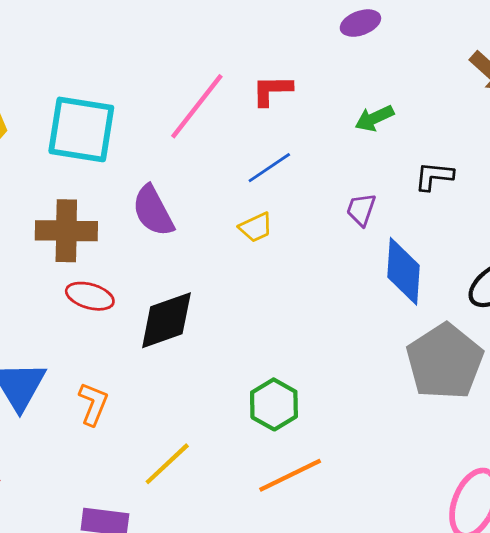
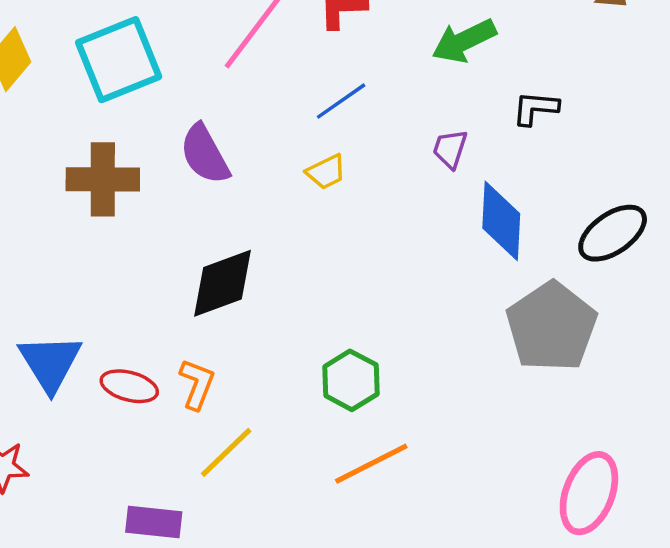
green arrow: (374, 118) -> (464, 41), size x1.4
cyan square: (81, 129) -> (119, 60), turned -30
red ellipse: (90, 296) -> (129, 386), moved
orange L-shape: (93, 404) -> (197, 384), moved

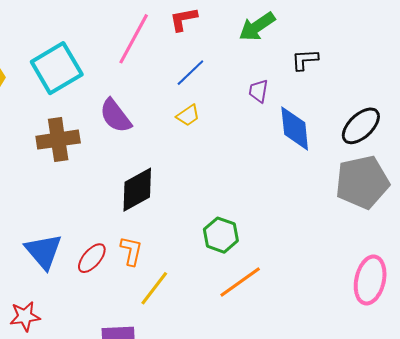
gray pentagon: (552, 327) -> (362, 182), moved, turned 30
red ellipse: (129, 386) -> (92, 258), turned -56

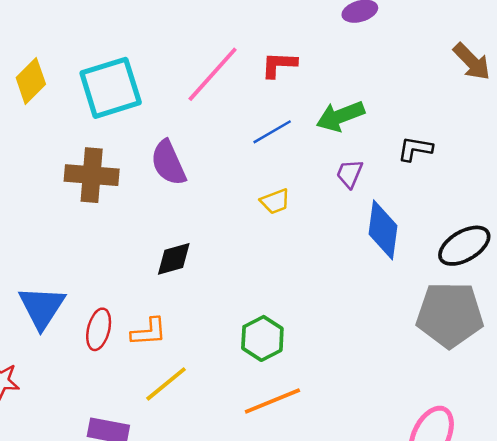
green arrow: (257, 27) -> (340, 116), moved
yellow trapezoid: (188, 115) -> (275, 201), moved
black diamond: (137, 190) -> (174, 259), size x0.7
orange L-shape: (131, 251) -> (149, 332), turned 60
red ellipse: (92, 258) -> (99, 329), turned -40

